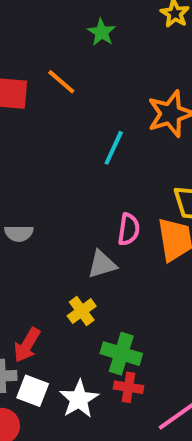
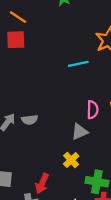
orange line: (61, 82) -> (18, 17), moved
cyan line: (114, 148) -> (78, 64), turned 60

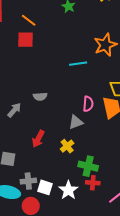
gray semicircle: (30, 120) -> (40, 96), moved
red arrow: (42, 183) -> (38, 139), moved

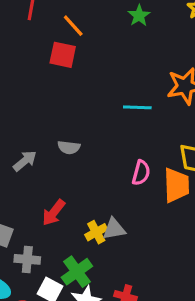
gray triangle: (76, 122) -> (114, 229), moved
green cross: (88, 166) -> (77, 272), moved, turned 30
gray cross: (28, 181) -> (27, 259), moved

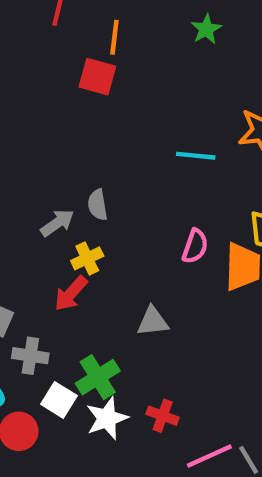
orange line: (73, 26) -> (114, 37), turned 45
gray semicircle: (69, 147) -> (98, 205), turned 70
gray arrow: (25, 161) -> (57, 223), moved
yellow cross: (96, 232) -> (87, 258), moved

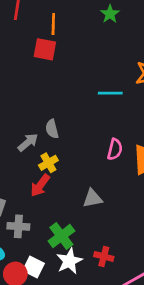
white square: (59, 400) -> (34, 267), moved

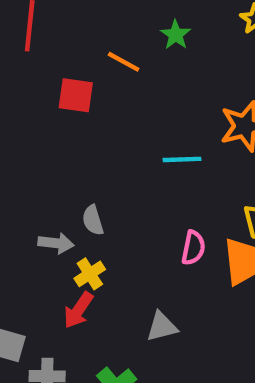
orange line: (53, 24) -> (124, 62), moved, turned -60
gray arrow: (28, 142) -> (56, 243), turned 50

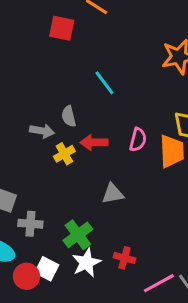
cyan line: (182, 159) -> (104, 83), moved, turned 52
red arrow: (78, 310) -> (94, 142), moved, turned 52

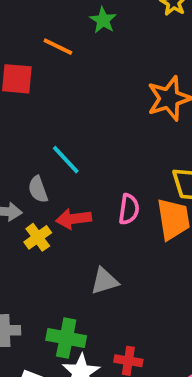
cyan line: (104, 83) -> (66, 160), moved
green cross: (78, 235) -> (66, 338), turned -36

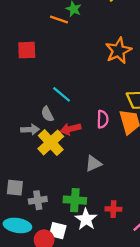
orange line: (58, 47) -> (59, 19), moved
yellow cross: (38, 237) -> (51, 143), size x1.6

